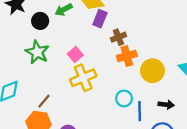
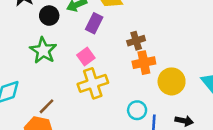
purple rectangle: (100, 19) -> (94, 23), moved

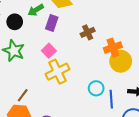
orange cross: (144, 63) -> (113, 48), moved

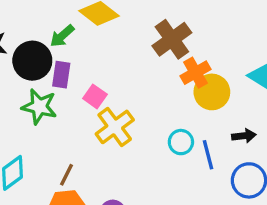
black circle: (15, 22) -> (32, 61), size x1.5
purple rectangle: (52, 23) -> (61, 75), moved
brown cross: (88, 32) -> (172, 39), moved, size x1.6

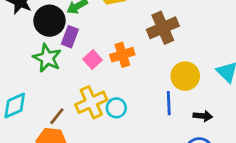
orange cross: (195, 73) -> (122, 55), moved
yellow cross: (115, 127) -> (91, 102), moved
cyan circle: (181, 142) -> (116, 108), moved
blue line: (208, 155) -> (169, 103), moved

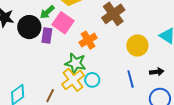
green star: (47, 58) -> (75, 63), moved
pink square: (93, 60) -> (63, 23), moved, size x1.5
blue line: (169, 103) -> (131, 79), moved

